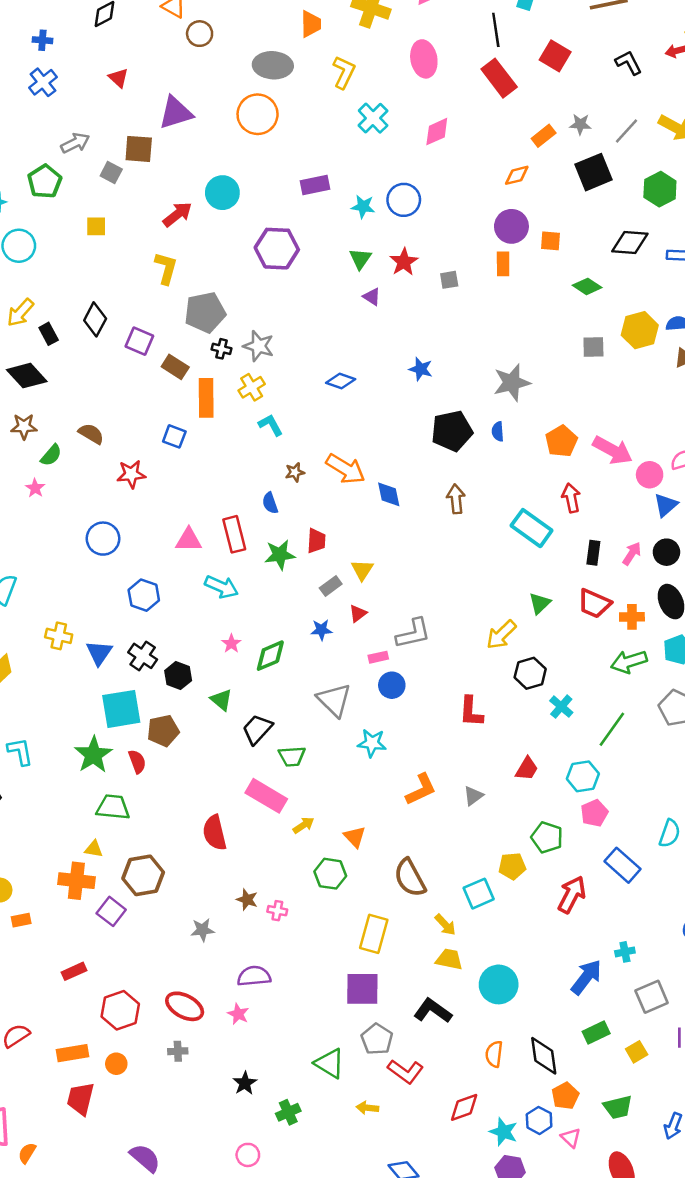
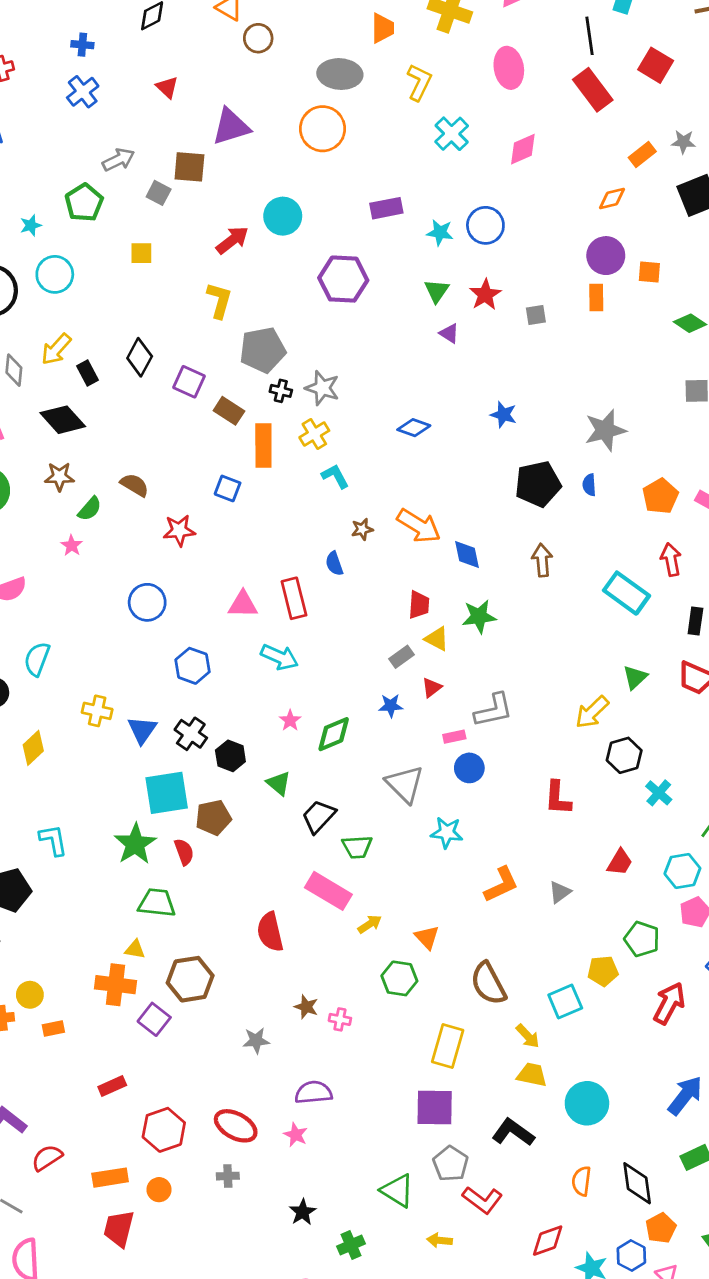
red trapezoid: (316, 541) -> (419, 605), moved
green star: (280, 555) -> (479, 616), moved
yellow triangle: (362, 570) -> (437, 639), turned -35

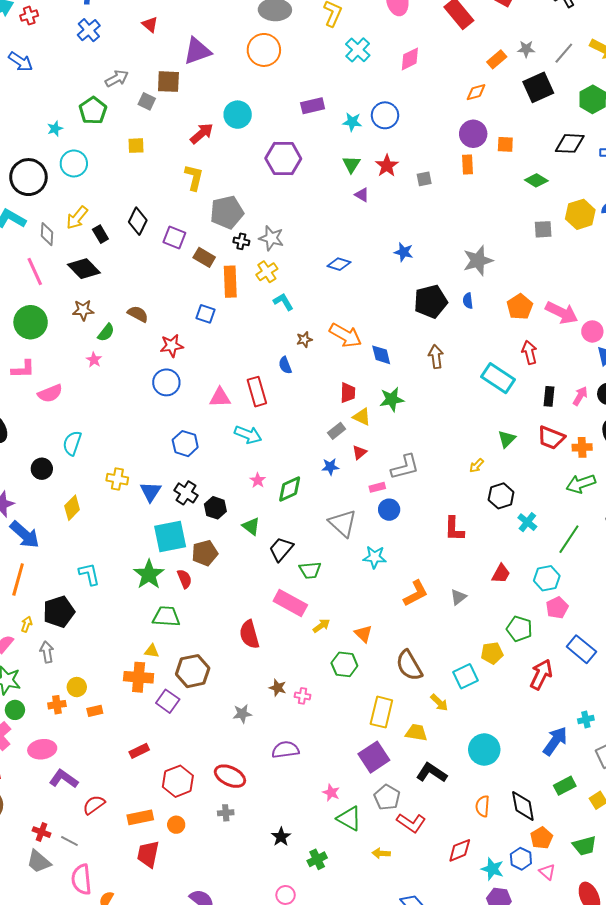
blue circle: (147, 602) -> (166, 382), moved
yellow arrow: (592, 712) -> (477, 466), size x0.6
yellow trapezoid: (532, 1075) -> (416, 733), moved
purple square: (435, 1107) -> (374, 757), turned -32
pink star: (296, 1135) -> (331, 793), moved

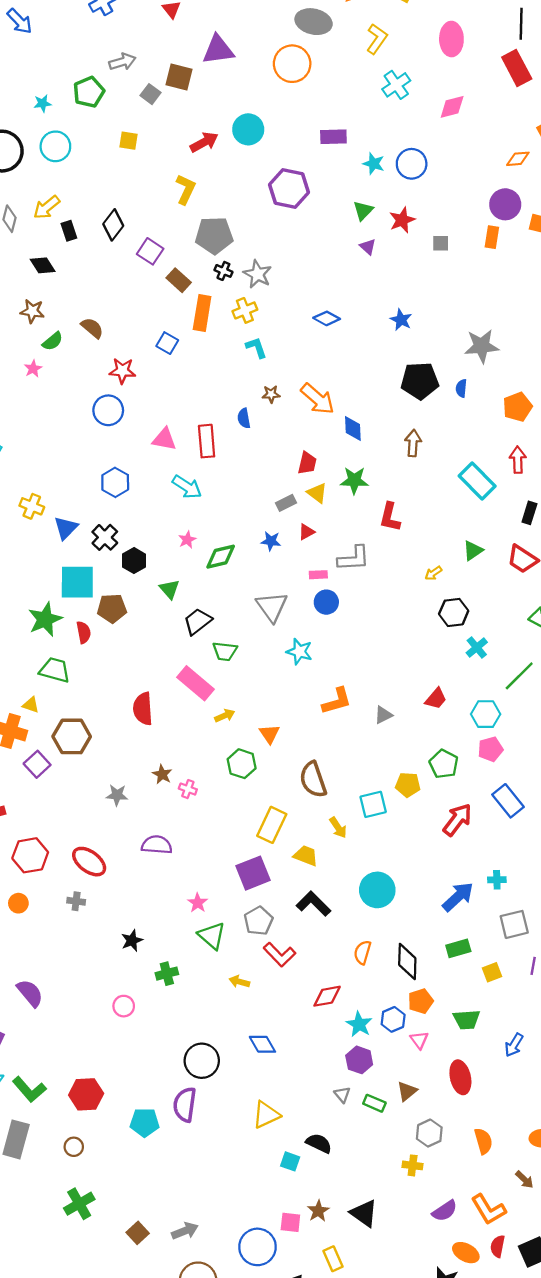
black diamond: (84, 269) -> (43, 265), size x0.7
red L-shape: (454, 529) -> (390, 517), moved

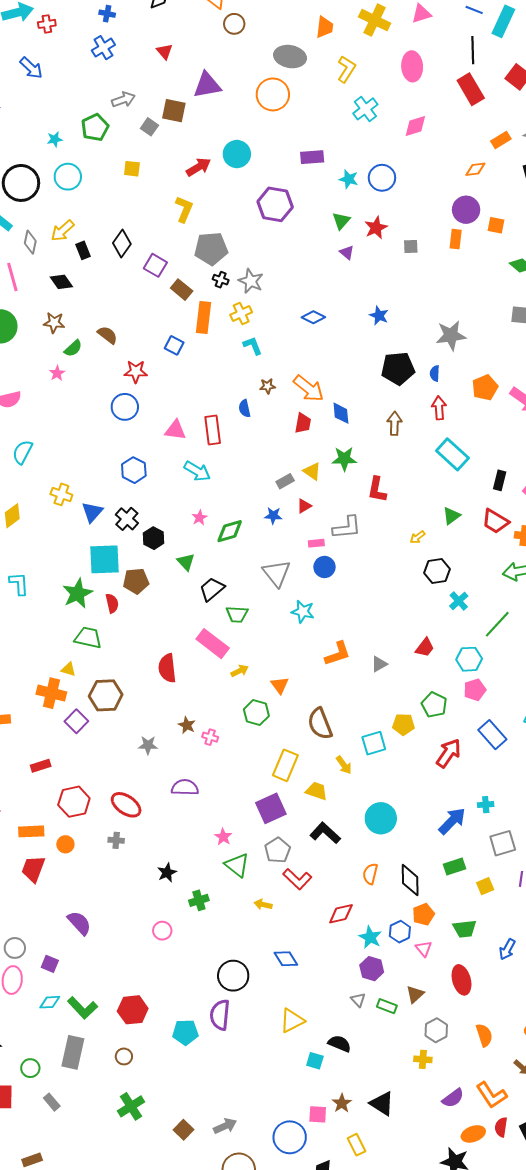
red arrow: (518, 460) -> (439, 408), moved
red trapezoid: (307, 463) -> (303, 423), moved
orange ellipse: (466, 1253) -> (473, 1134), turned -45

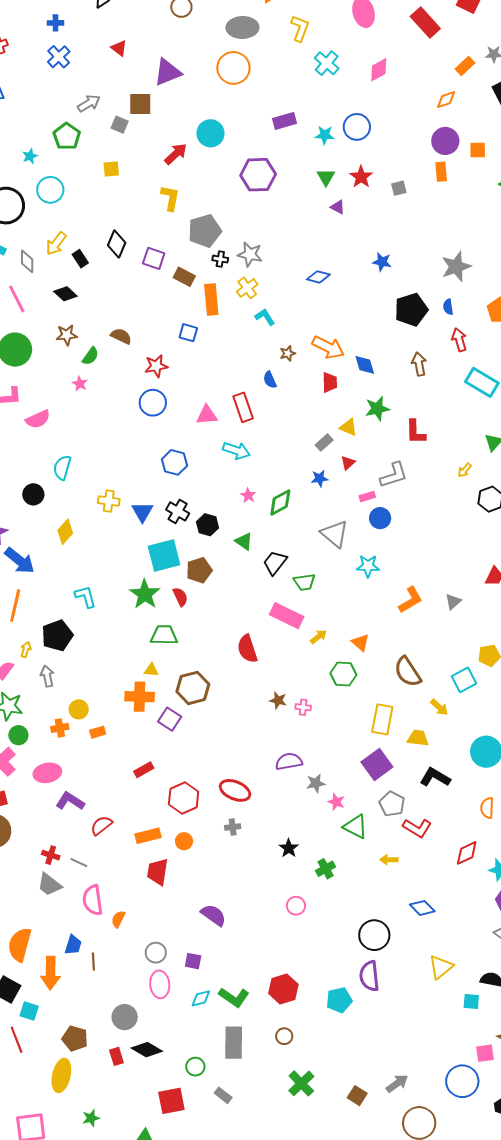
gray star: (148, 745) -> (316, 783), moved

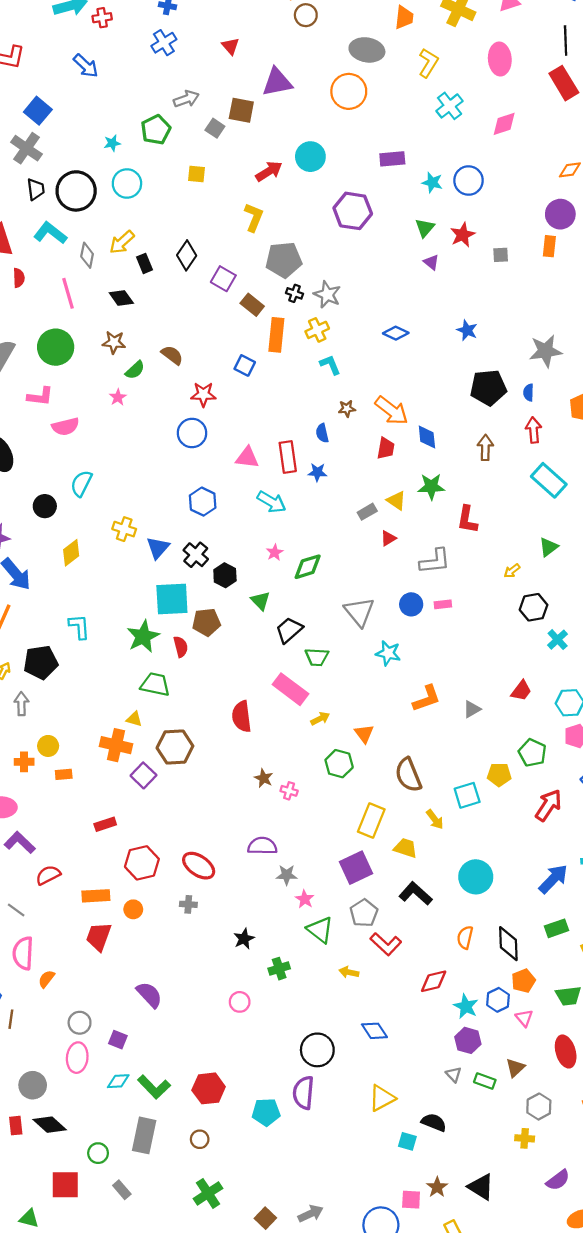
blue star: (320, 478) -> (317, 472), moved
pink rectangle: (367, 497) -> (443, 604), moved

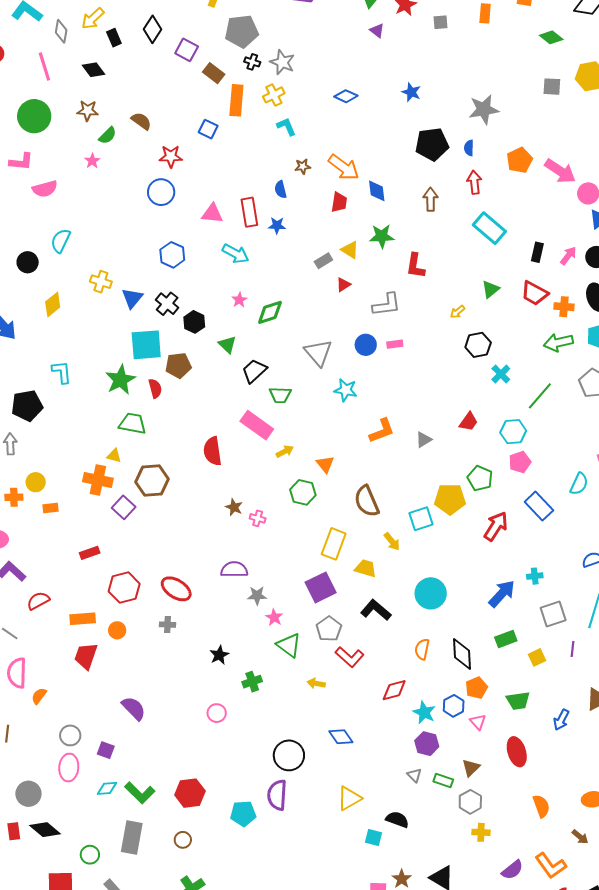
yellow pentagon: (499, 775) -> (450, 499), size x1.4
gray hexagon: (539, 1107) -> (470, 802), moved

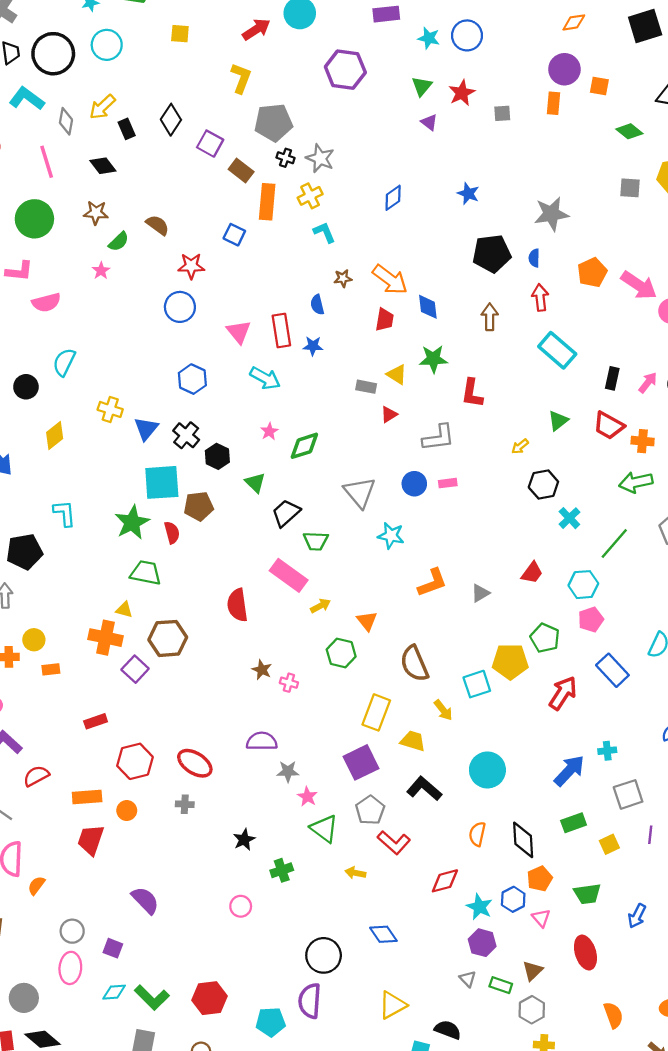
blue diamond: (346, 96) -> (393, 198), turned -60
pink triangle: (212, 213) -> (239, 332), turned 45
gray rectangle: (323, 261) -> (366, 387), turned 42

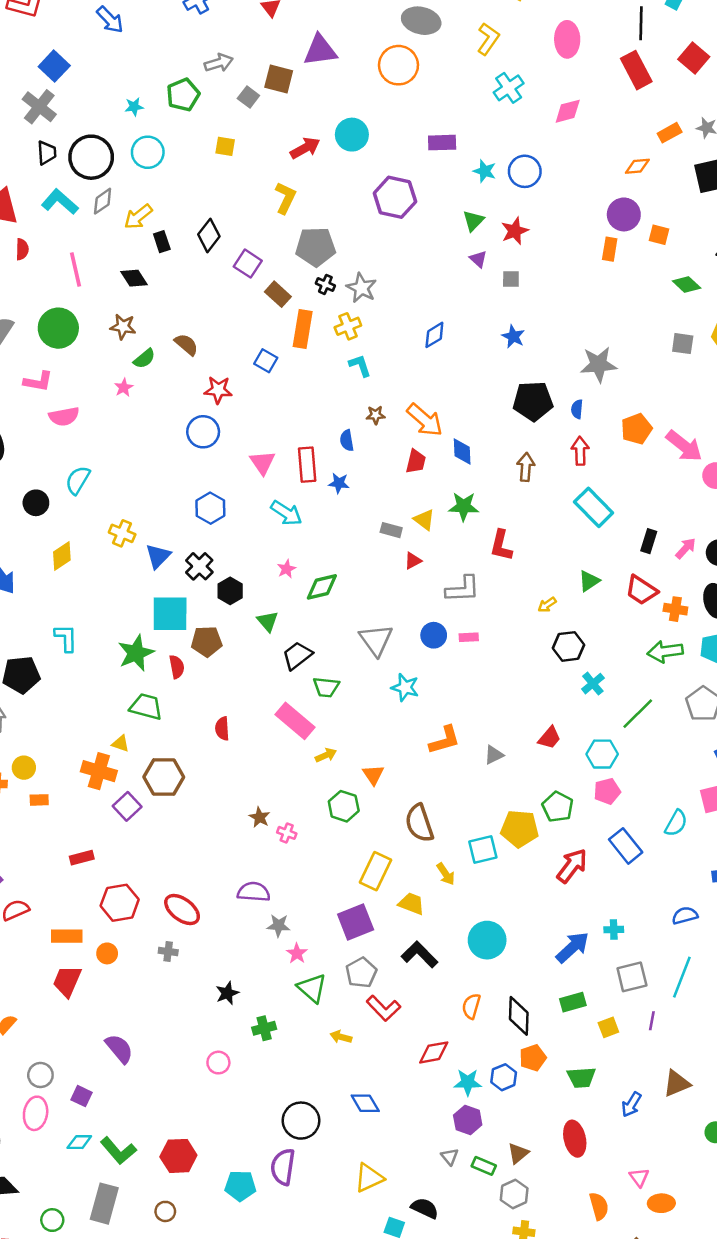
gray square: (502, 113) -> (511, 279), moved
gray diamond: (66, 121) -> (103, 201), moved, turned 40
red semicircle: (237, 605) -> (222, 729), moved, size x0.7
cyan star: (479, 907) -> (468, 1082), turned -30
pink triangle: (541, 918) -> (639, 1177), moved

